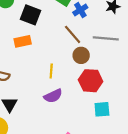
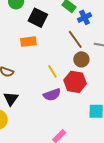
yellow line: (51, 71) -> (52, 71), turned -40
red hexagon: (91, 81) -> (75, 82), moved

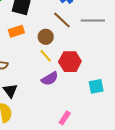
brown circle: (81, 59) -> (46, 37), moved

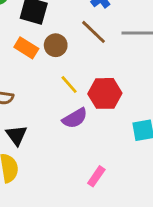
orange rectangle: (16, 31) -> (26, 48), turned 49
brown circle: (46, 37) -> (56, 45), moved

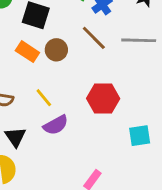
yellow line: (69, 85) -> (44, 98), moved
purple semicircle: (75, 118) -> (56, 125), moved

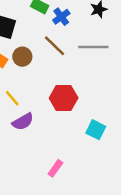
cyan square: (140, 136) -> (96, 130), turned 36

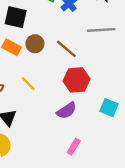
brown line: (55, 46) -> (66, 49), moved
purple semicircle: (23, 122) -> (67, 111), moved

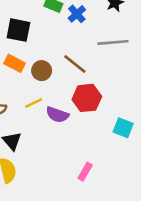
brown circle: (35, 44) -> (42, 71), moved
yellow line: (28, 84) -> (34, 103), turned -70
purple semicircle: (67, 111) -> (57, 115), moved, turned 54

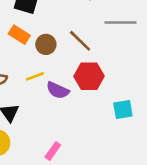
cyan square: (123, 128) -> (123, 110), turned -36
pink rectangle: (85, 172) -> (53, 151), moved

